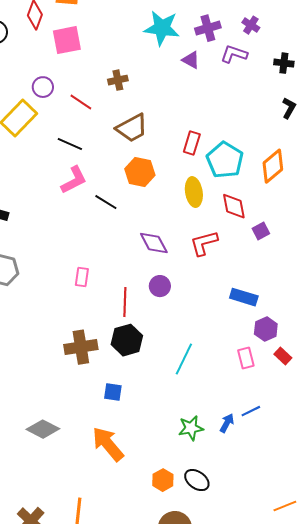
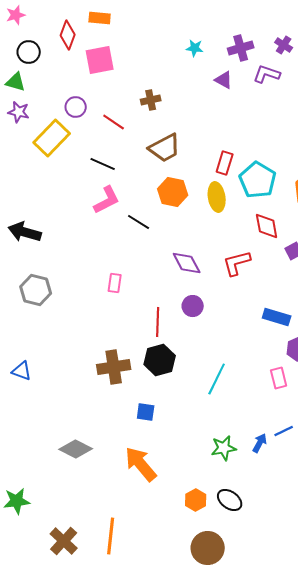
cyan star: (162, 28) -> (195, 48), size x0.5
yellow ellipse: (194, 192) -> (217, 197), moved
pink rectangle: (82, 277) -> (115, 283), moved

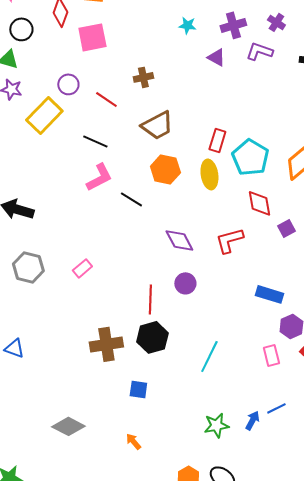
pink rectangle: (115, 283) -> (82, 268), moved, turned 42
orange arrow: (141, 464) -> (133, 441), size x0.5

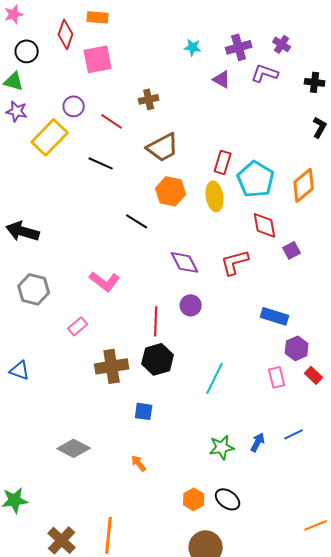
pink L-shape: (99, 177) -> (105, 281), moved, turned 64
pink rectangle: (82, 268) -> (78, 326), moved
blue line: (276, 408) -> (294, 434), moved

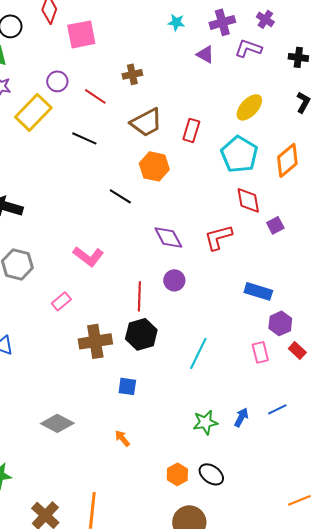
red rectangle: (223, 162) -> (191, 130), moved
yellow ellipse: (215, 196) -> (249, 107), moved, turned 52

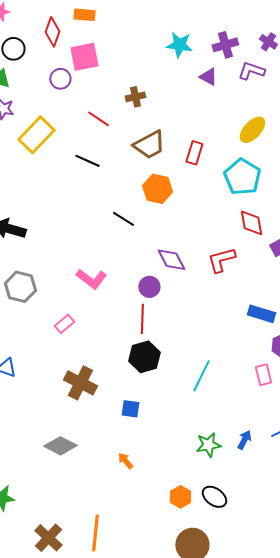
cyan star: (176, 22) -> (179, 45), size x1.5
purple circle: (57, 81) -> (60, 79), moved
purple circle: (174, 280) -> (149, 287), moved
brown cross: (95, 341) -> (80, 383), moved, turned 36

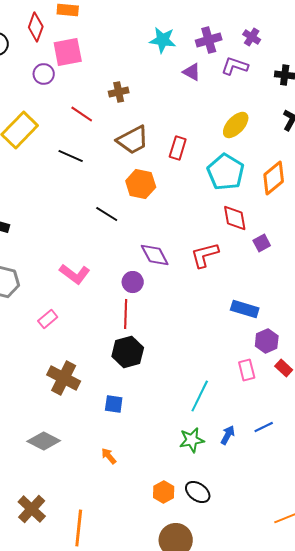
cyan line: (201, 376) -> (200, 396), moved
brown cross: (48, 538) -> (32, 509), moved

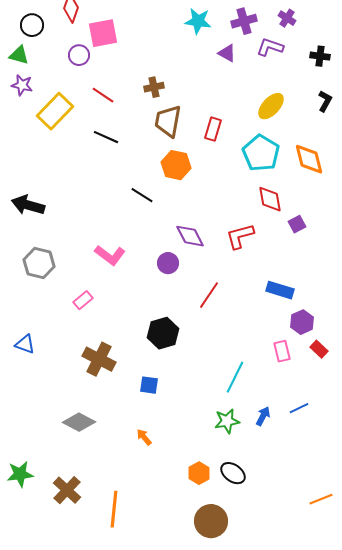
brown cross: (119, 92) -> (154, 87), moved
red line: (82, 114) -> (103, 95), moved
brown trapezoid: (133, 140) -> (168, 121), turned 128
orange diamond: (274, 178) -> (309, 159), turned -64
red line: (126, 314) -> (209, 295), moved, turned 32

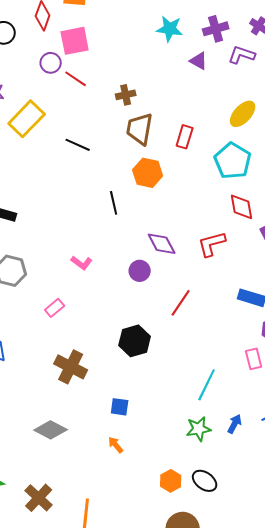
red line: (103, 95) -> (76, 79), moved
black line: (142, 195) -> (114, 203), turned 45
pink L-shape: (110, 255) -> (82, 263), size x0.7
blue square: (149, 385) -> (120, 407), moved

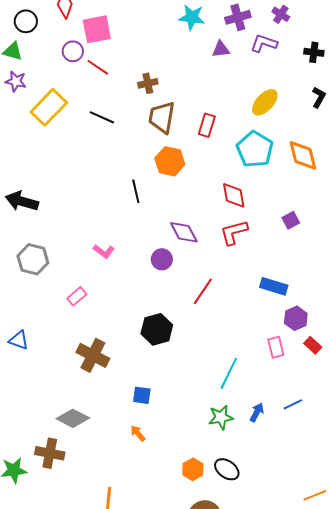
purple triangle: (199, 61) -> (221, 49), turned -36
black line: (78, 145) -> (102, 117), moved
red diamond: (242, 207) -> (234, 195), moved
brown cross: (39, 498) -> (50, 453), moved, turned -32

